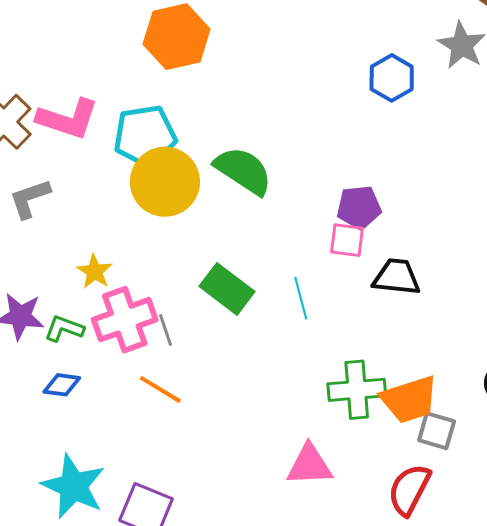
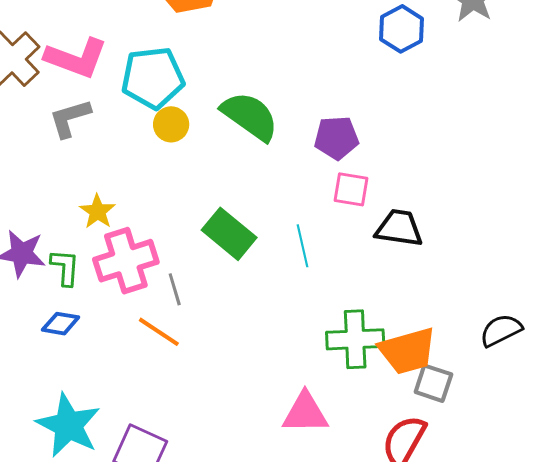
yellow circle: (165, 182) -> (171, 124), size x0.5
gray L-shape: (30, 198) -> (70, 118), moved
purple pentagon: (359, 207) -> (337, 138), moved
green L-shape: (64, 329) -> (65, 267), turned 72
gray line: (165, 330) -> (175, 289), moved

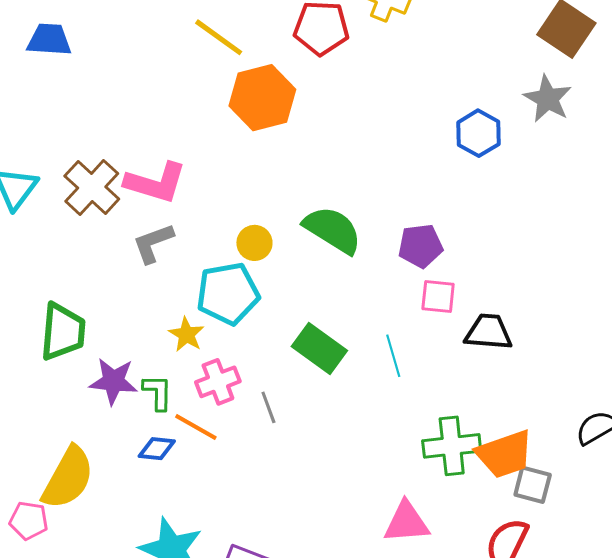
cyan pentagon: (153, 78) -> (228, 294), moved
pink cross: (126, 261) -> (218, 382), size x0.7
orange line: (159, 332) -> (196, 427), moved

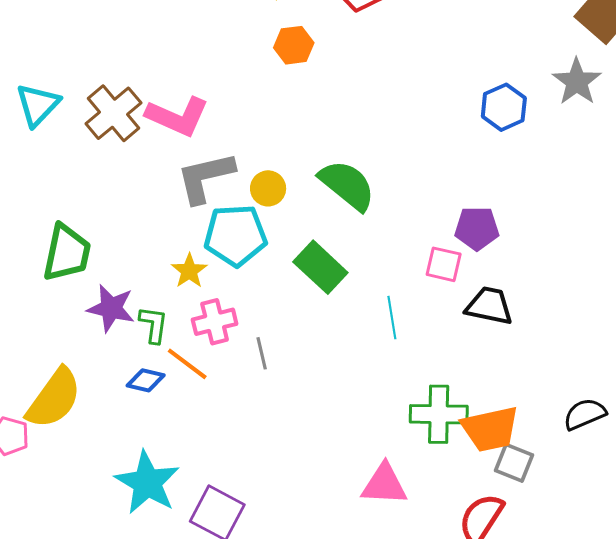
orange hexagon: (262, 98) -> (294, 45), size x0.6
gray L-shape: (153, 243) -> (205, 177), moved, size x1.4
purple pentagon: (420, 246) -> (477, 228), moved
green rectangle: (319, 348) -> (320, 267), moved

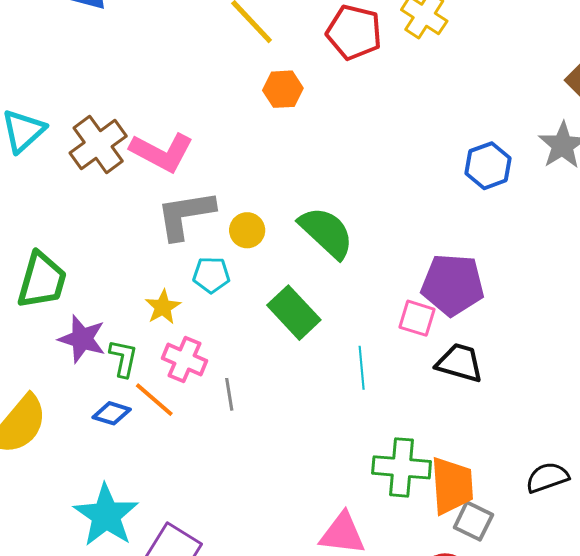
purple pentagon: (477, 228) -> (453, 285), size x1.4
cyan pentagon: (235, 235) -> (211, 275), size x0.6
pink cross: (215, 322) -> (185, 360), turned 33
orange trapezoid: (490, 429) -> (452, 486), turned -86

